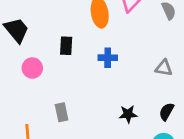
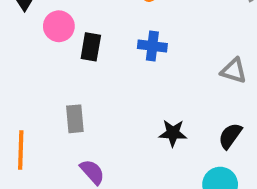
black rectangle: (66, 46) -> (91, 47), moved
pink circle: (32, 68) -> (59, 26), moved

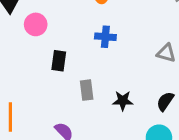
black rectangle: (91, 47) -> (59, 61), moved
gray rectangle: (75, 119) -> (87, 90), moved

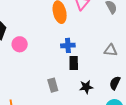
black rectangle: (59, 61) -> (74, 63), moved
gray rectangle: (87, 90) -> (53, 85), moved

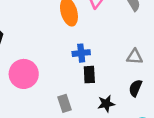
pink circle: (20, 44) -> (24, 74), moved, size x1.5
black semicircle: (115, 83) -> (135, 88), moved

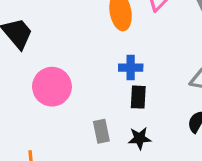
black star: (106, 104) -> (140, 138), moved

